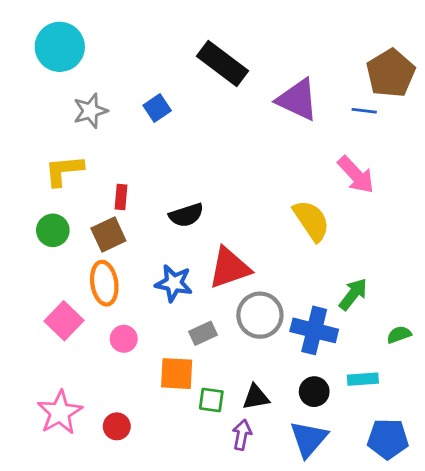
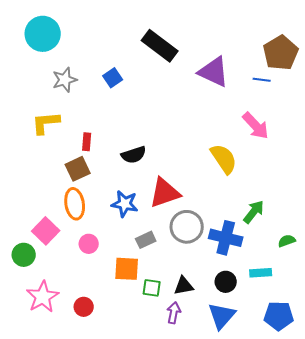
green circle: (53, 230) -> (24, 255), moved

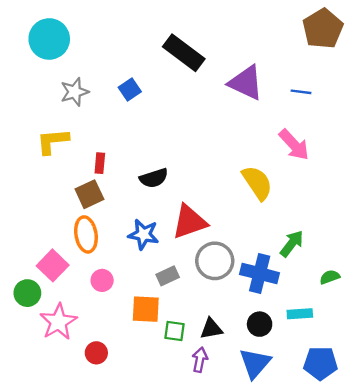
brown pentagon: (281, 53) -> (323, 29), moved
pink star: (43, 297) -> (58, 322), moved

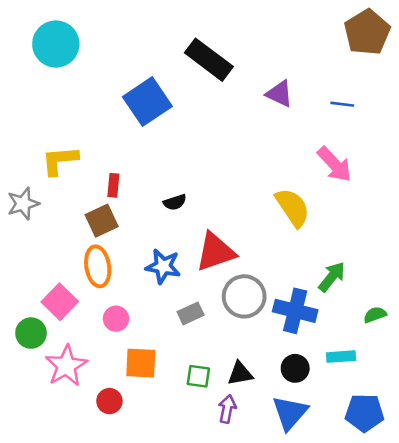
purple triangle: (246, 83) -> (279, 94), size x0.7
blue square: (130, 90) -> (147, 102), size x1.8
gray star: (74, 92) -> (23, 204), moved
black semicircle: (154, 178) -> (175, 202), size x0.7
orange square: (146, 309) -> (141, 363), moved

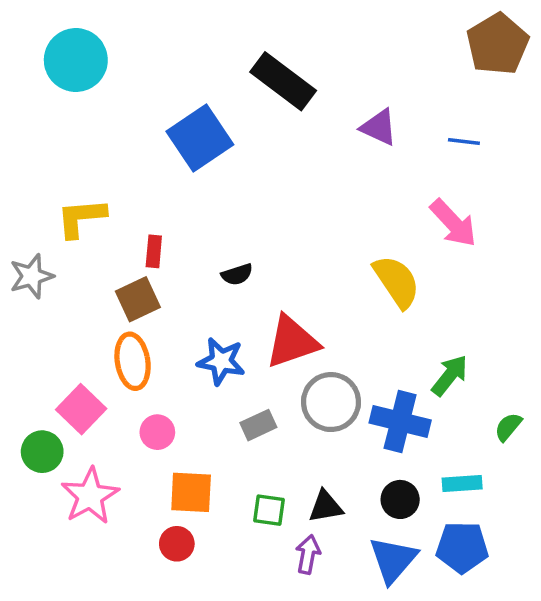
green semicircle: (375, 315) -> (508, 427), turned -30
red circle: (109, 401) -> (177, 544), moved
blue pentagon: (364, 413) -> (462, 547), moved

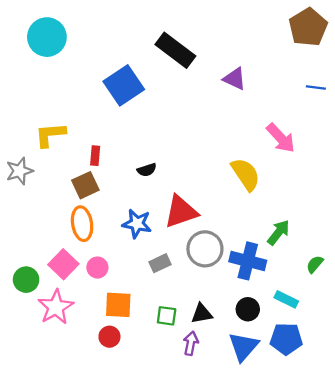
blue line: (464, 142) -> (316, 88), moved
pink square: (81, 409) -> (63, 264), moved
cyan rectangle: (462, 484) -> (286, 299), turned 30

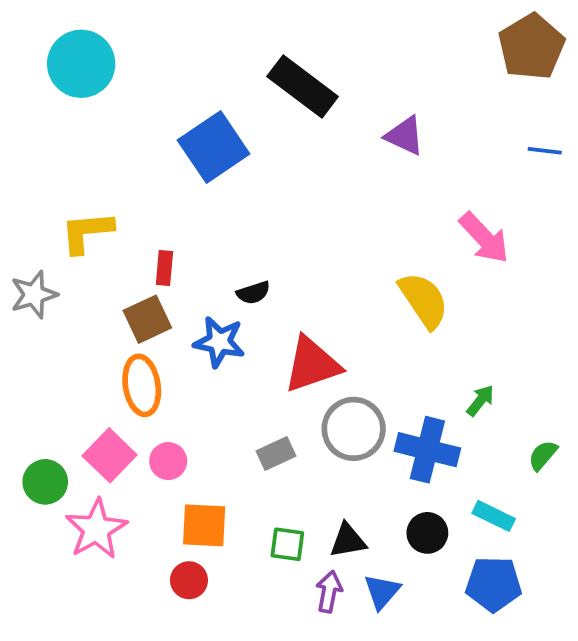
blue star: (137, 224) -> (219, 342), moved
green arrow: (279, 232) -> (480, 401), size x0.7
blue triangle: (243, 347) -> (382, 592), moved, size x0.7

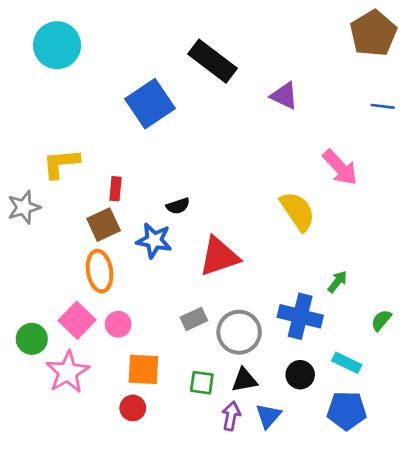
gray circle: (354, 429) -> (239, 332), moved

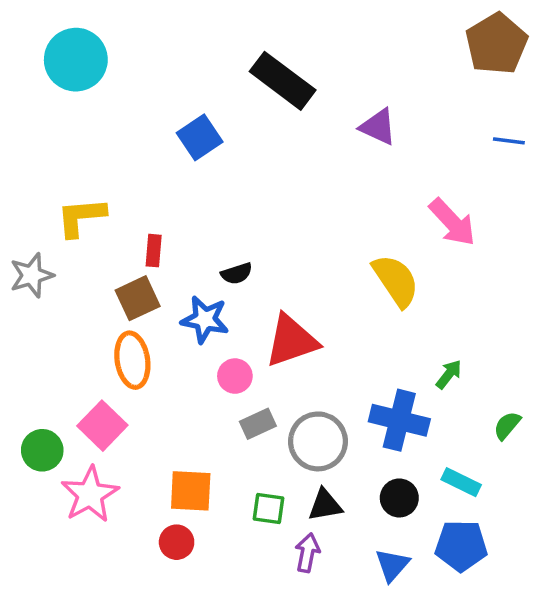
blue square: (150, 104) -> (200, 137), size x0.7
pink circle: (118, 324) -> (235, 376), moved
blue triangle: (268, 416) -> (392, 565), moved

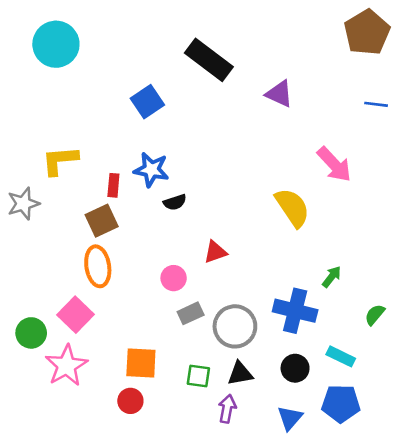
blue star: (205, 319) -> (151, 170), moved
red triangle: (291, 341) -> (215, 252), size x0.6

